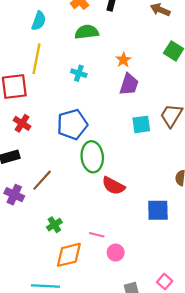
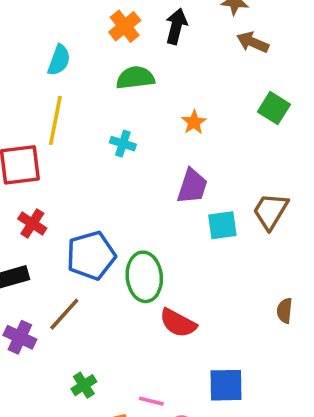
purple trapezoid: (129, 84) -> (192, 186), moved
blue pentagon: (72, 124) -> (91, 255), moved
blue square: (158, 210) -> (226, 385), moved

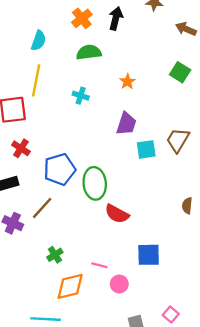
brown arrow: (253, 42) -> (186, 29), moved

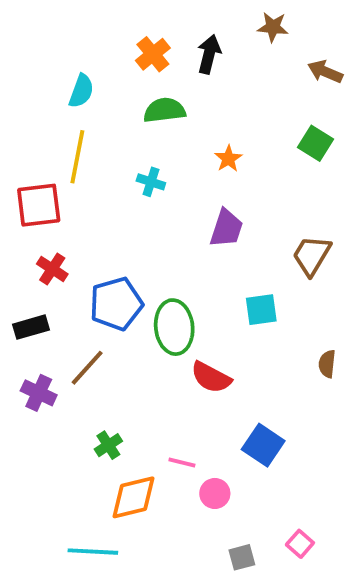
cyan square: (146, 149) -> (261, 310), moved
blue square: (149, 255) -> (263, 445), turned 35

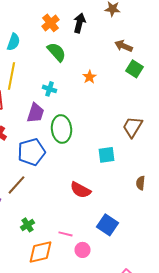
brown arrow: (325, 72) -> (124, 46), moved
green semicircle: (164, 110) -> (56, 52), turned 55
purple trapezoid: (226, 228) -> (36, 113), moved
green ellipse: (174, 327) -> (62, 129), moved

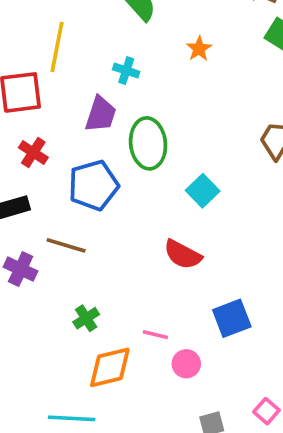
cyan square: (106, 155) -> (203, 191), moved, turned -36
brown line: (16, 185) -> (66, 245), turned 65
blue square: (108, 225) -> (232, 318), turned 35

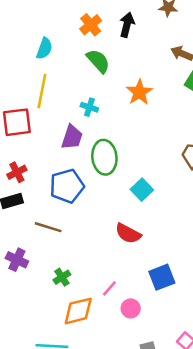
orange star: (199, 49) -> (139, 92), size x1.5
red cross: (33, 153) -> (17, 172), moved, turned 30
purple cross: (21, 269) -> (17, 260), moved
pink line: (155, 335) -> (109, 288), turned -63

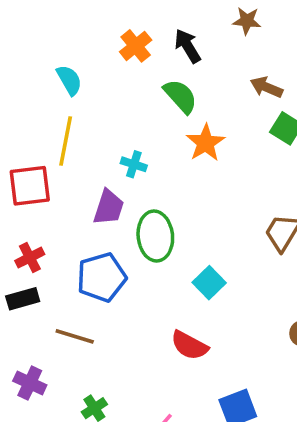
black arrow: (127, 25) -> (188, 46), turned -45
cyan semicircle: (44, 48) -> (69, 80), turned -50
green semicircle: (98, 61) -> (180, 96), moved

